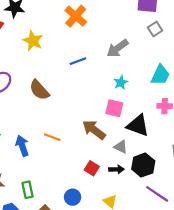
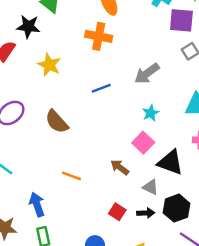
orange cross: (76, 16) -> (99, 36), turned -30
pink square: (114, 108) -> (143, 143), turned 30
brown arrow: (94, 130) -> (120, 167), size x0.7
blue arrow: (22, 146) -> (37, 204), moved

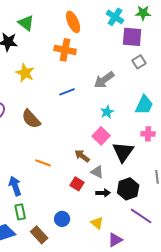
black triangle: (170, 162) -> (123, 152), turned 45
gray triangle: (151, 187) -> (97, 172), moved
red square: (117, 212) -> (77, 184), moved

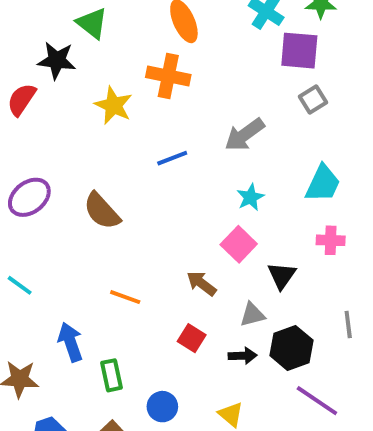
yellow star: (25, 73) -> (113, 105), moved
black triangle: (123, 152) -> (282, 276), size x0.7
gray triangle: (97, 172) -> (252, 315), moved, turned -40
green rectangle: (20, 212) -> (112, 375), moved

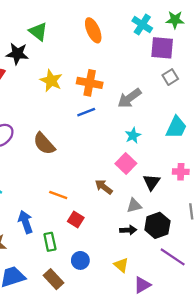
orange cross: (168, 76) -> (90, 83), moved
pink cross: (331, 240) -> (181, 172), moved
red square: (192, 338) -> (76, 220), moved

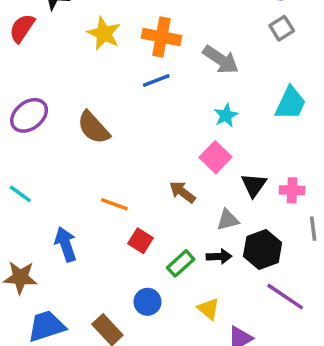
gray arrow: (129, 98) -> (221, 60), turned -110
pink cross: (181, 172) -> (292, 190), moved
green rectangle: (50, 242) -> (181, 263), moved, turned 60

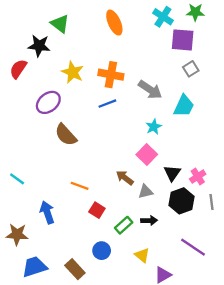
cyan trapezoid: (290, 103) -> (184, 106), moved
purple ellipse: (29, 115) -> (48, 102), moved
pink cross: (292, 190) -> (198, 177), turned -35
gray triangle: (228, 220) -> (146, 192), moved
black hexagon: (263, 250) -> (181, 201), moved

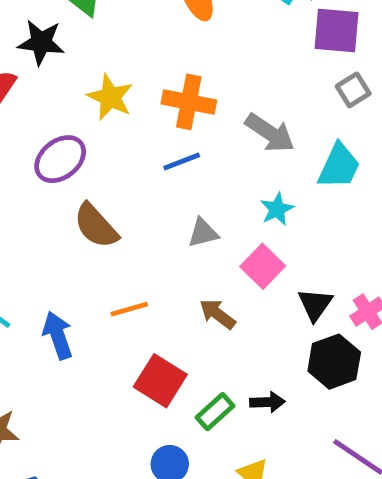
orange line: (80, 186) -> (129, 309), moved, turned -36
gray triangle: (146, 192) -> (203, 233), moved
red square: (97, 210) -> (160, 381), size x1.5
blue arrow: (47, 212) -> (58, 335), moved

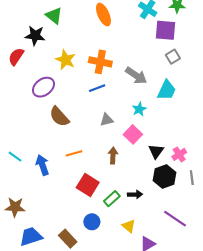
brown arrow: (217, 314) -> (113, 156), turned 56

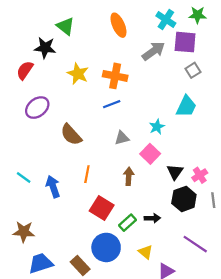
gray arrow: (136, 76) -> (153, 51), moved, turned -70
purple ellipse: (43, 87) -> (37, 108), moved
orange line: (74, 153) -> (87, 174), turned -63
blue circle: (92, 222) -> (106, 247), size x1.6

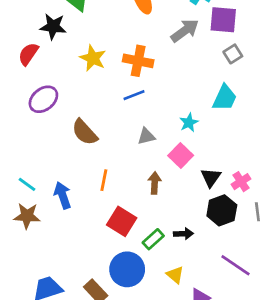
brown star: (24, 232) -> (27, 216), moved

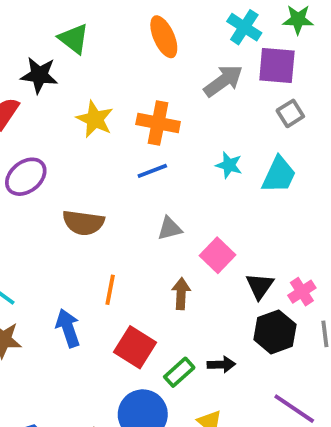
cyan star: (189, 123) -> (229, 165), moved, turned -30
brown semicircle: (85, 132) -> (83, 223), turned -40
blue arrow: (63, 195) -> (68, 328), moved

